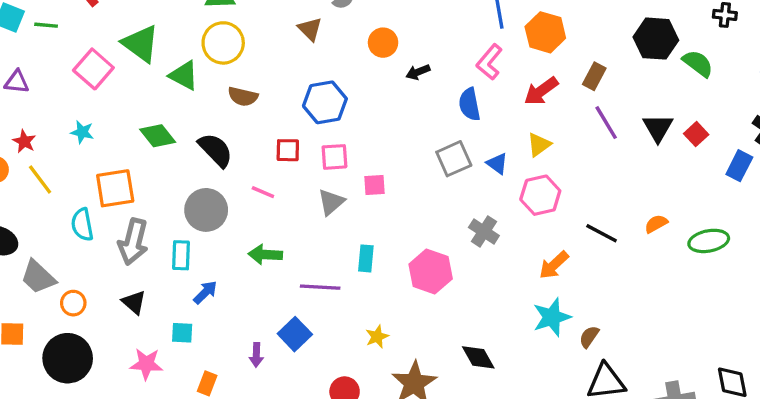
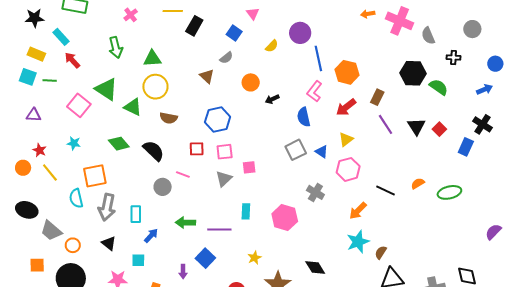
gray circle: (206, 210) -> (163, 187), moved, size x0.7
green arrow: (265, 255) -> (185, 223), moved

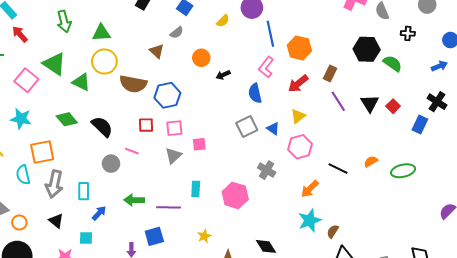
brown semicircle: (169, 118) -> (133, 84), moved, size x1.5
cyan star: (74, 143) -> (21, 119), size x1.5
blue square: (205, 258) -> (154, 236), turned 30

